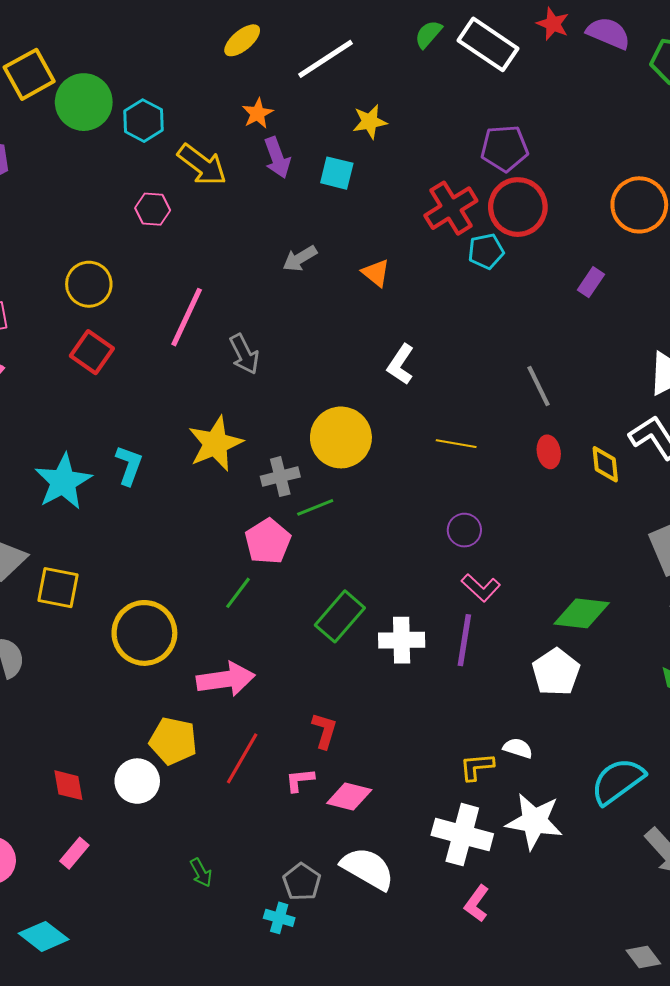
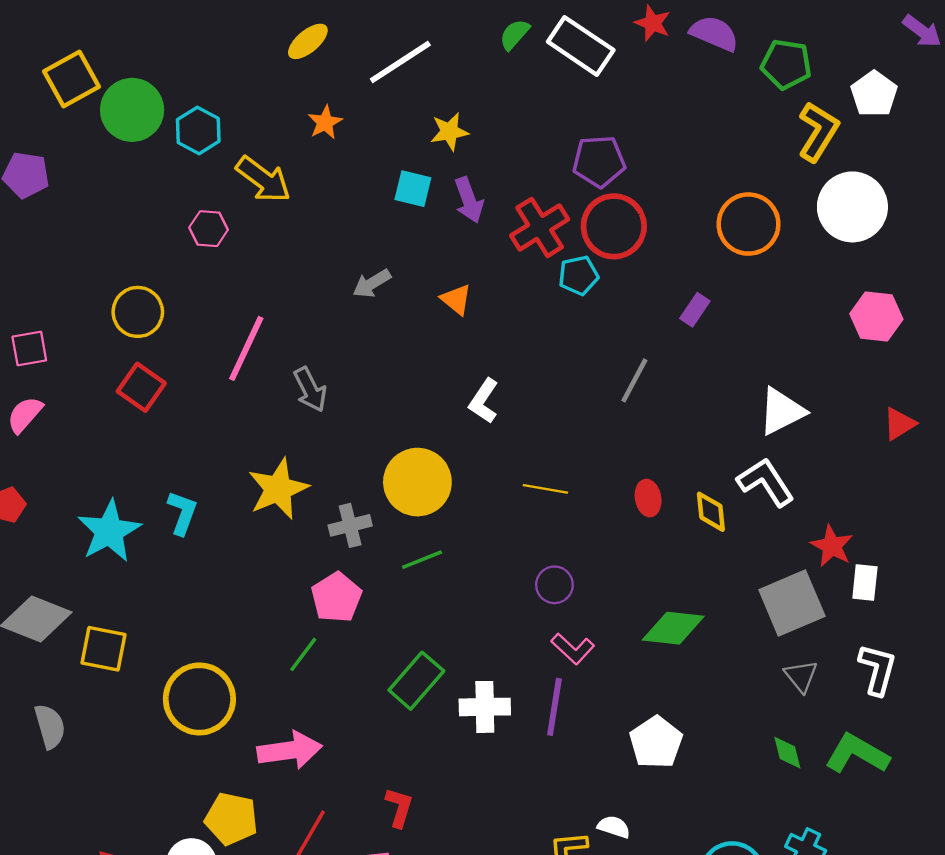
purple arrow: (277, 158) -> (469, 200), moved
gray line: (538, 386) -> (634, 380), moved, turned 54
green line: (315, 507) -> (422, 560), moved
green diamond: (582, 613) -> (673, 628), moved

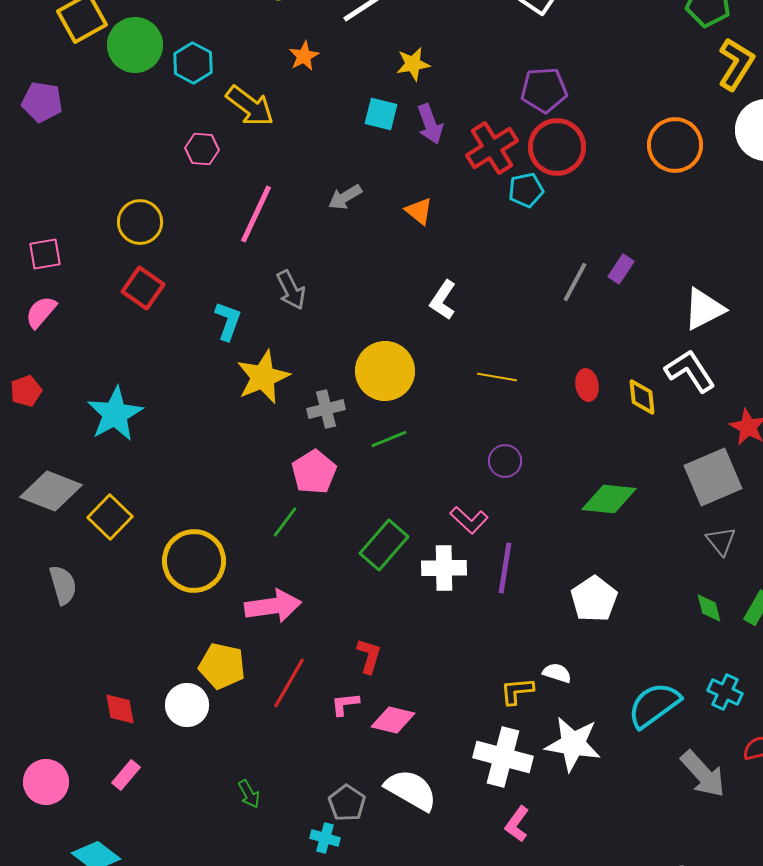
purple rectangle: (695, 310) -> (621, 269), moved
pink line: (246, 348) -> (256, 214), moved
cyan L-shape: (182, 513) -> (228, 321), moved
yellow square: (104, 649) -> (110, 517), turned 33
pink L-shape: (573, 649) -> (469, 520), moved

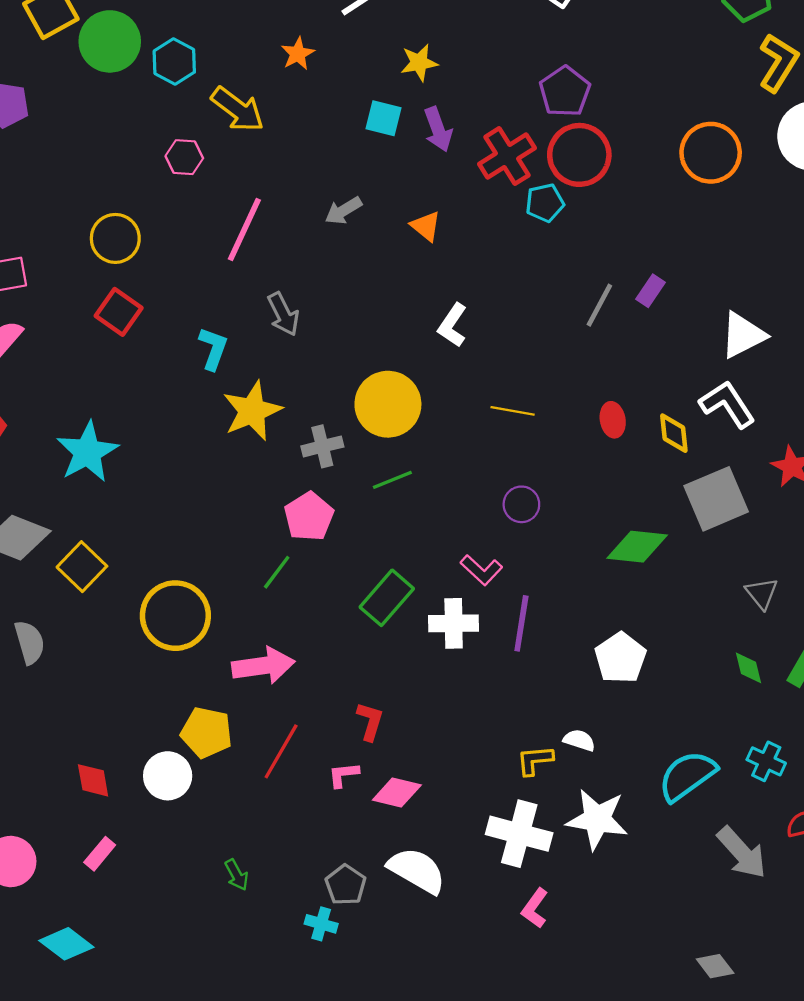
purple pentagon: (544, 90) -> (565, 92), turned -30
gray square: (713, 477) -> (716, 499), moved

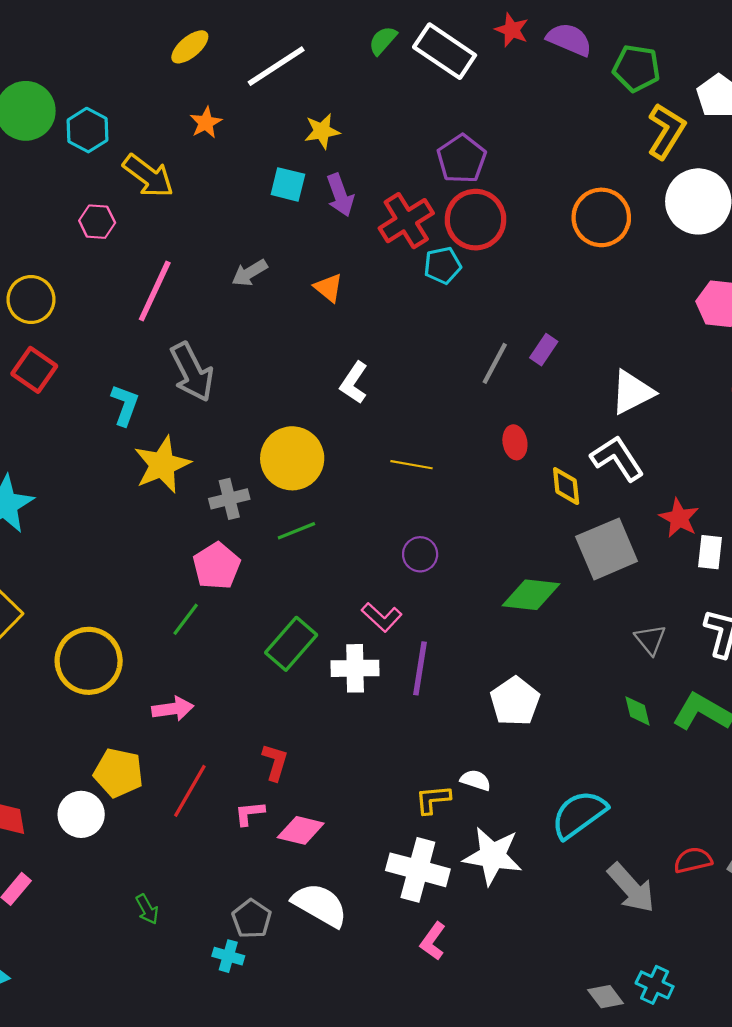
gray arrow: (283, 314) -> (192, 372), size x1.4
red ellipse: (613, 420) -> (515, 442), moved
pink arrow: (263, 666) -> (173, 709), size x0.7
cyan cross: (766, 761) -> (655, 985), moved

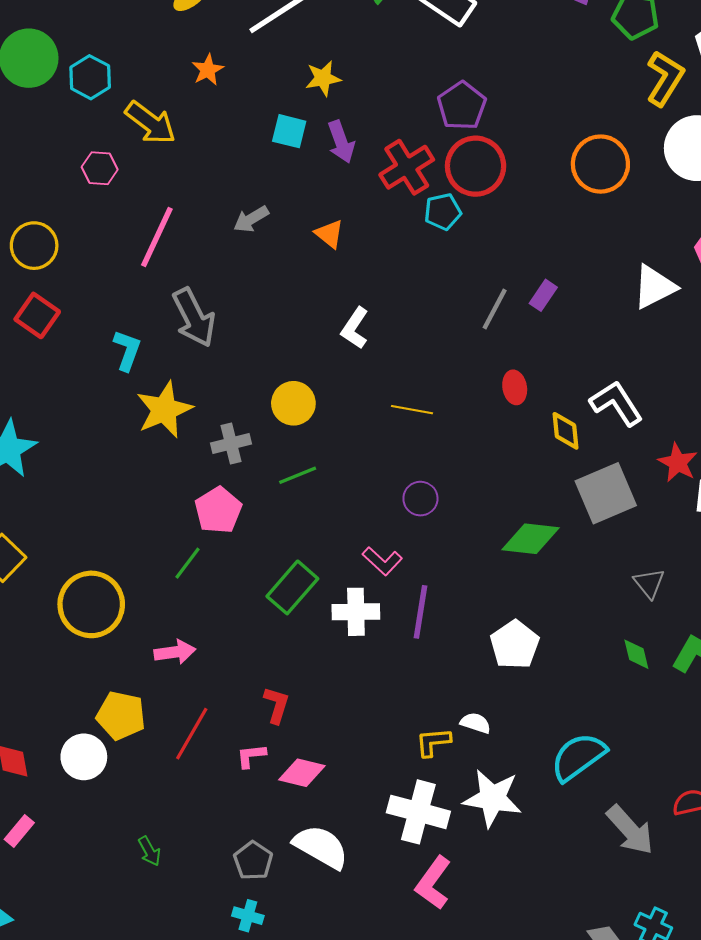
white triangle: (632, 392) -> (654, 287), moved
yellow circle: (292, 458) -> (293, 403), size x0.7
pink L-shape: (433, 941) -> (433, 883), size x1.4
cyan cross: (228, 956) -> (248, 916), moved

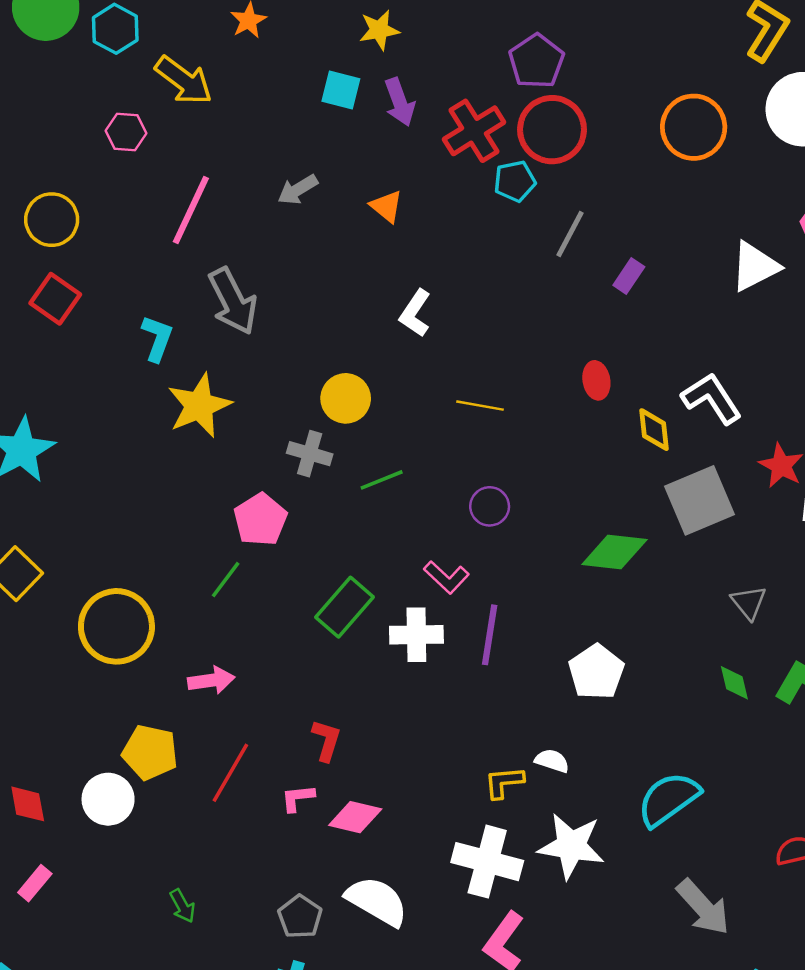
gray line: (495, 309) -> (570, 234), moved
gray cross: (231, 444) -> (310, 454), moved, turned 30
green line: (298, 475) -> (382, 480), moved
gray arrow: (630, 830) -> (703, 907), moved

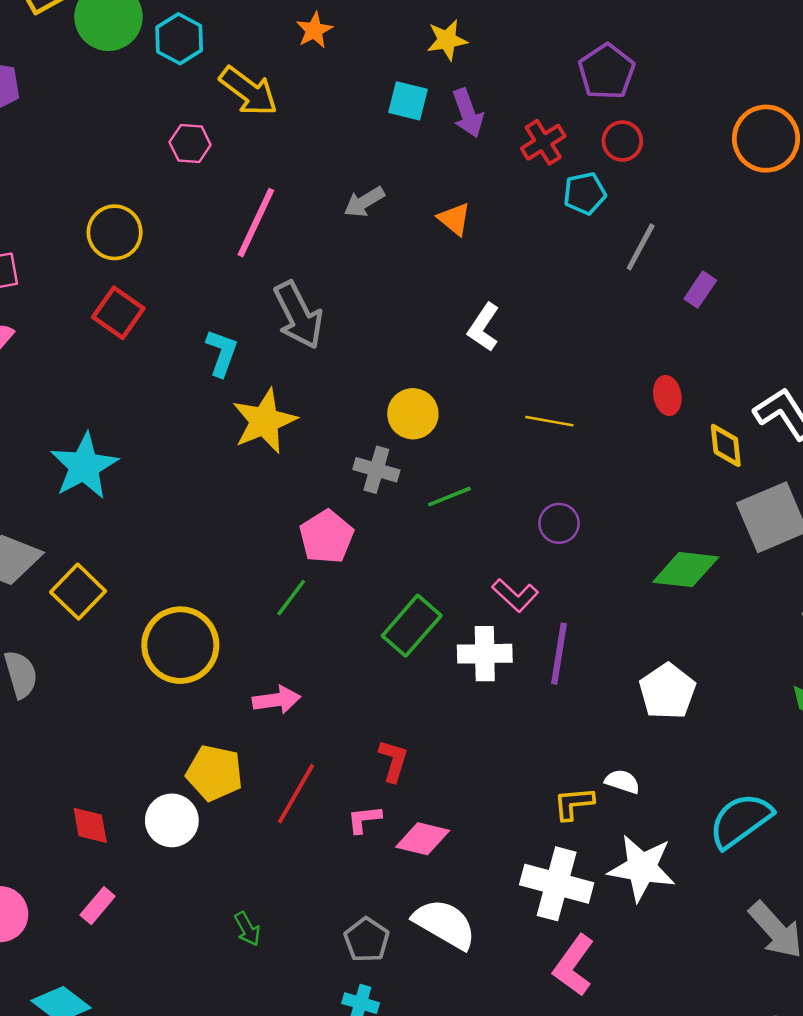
red circle: (552, 130) -> (622, 141), size x0.6
red cross: (474, 131) -> (543, 142), size x0.7

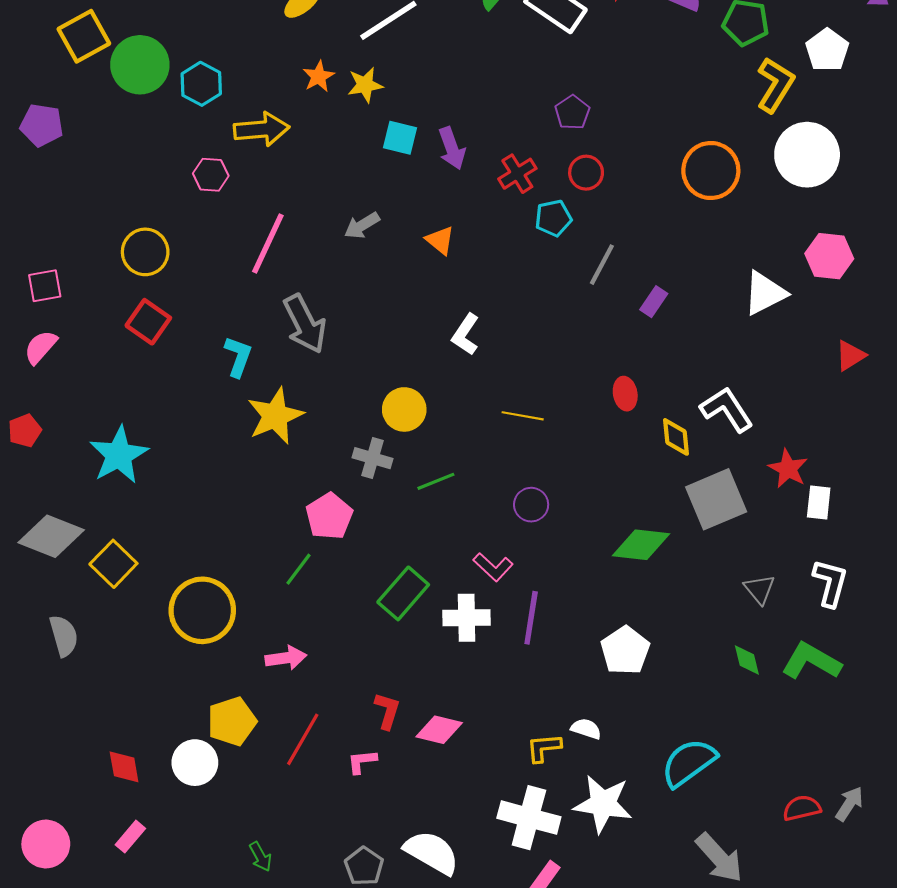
yellow star: (447, 40) -> (365, 85), moved
purple pentagon: (607, 72) -> (572, 112), size x0.7
yellow arrow: (249, 91) -> (261, 129), turned -42
yellow pentagon: (214, 773) -> (232, 721), turned -30
pink diamond: (423, 839) -> (439, 730), moved

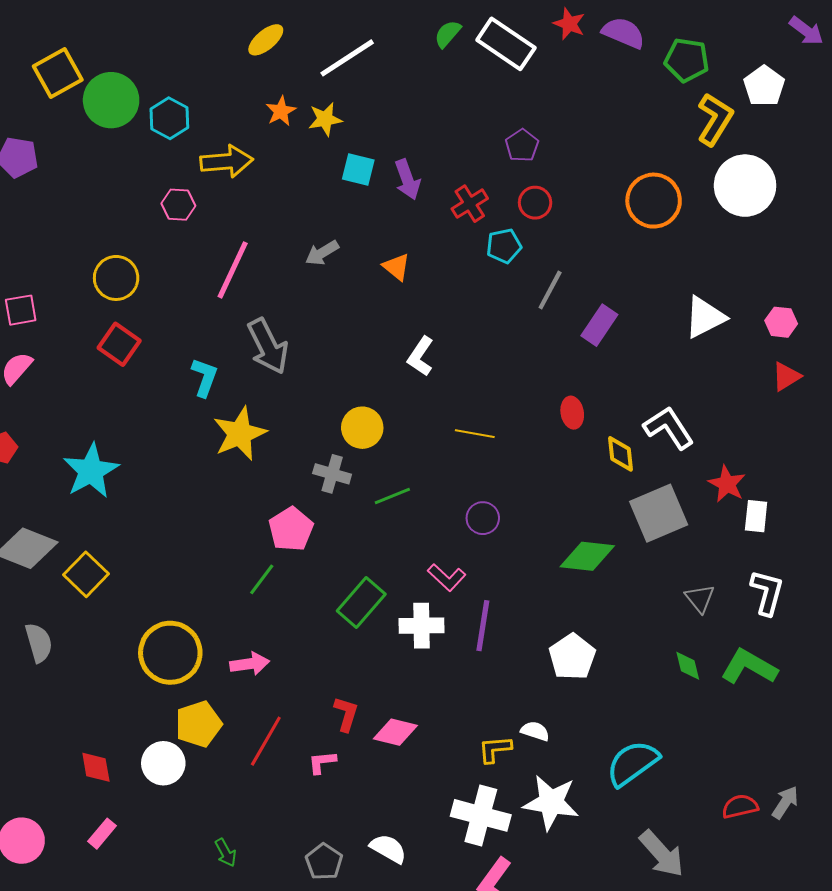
pink hexagon: (829, 256) -> (781, 322), moved, size x0.7
purple rectangle: (654, 302) -> (599, 325), size x1.4
yellow circle: (202, 610) -> (170, 653), moved
white semicircle: (432, 852) -> (388, 849), size x0.7

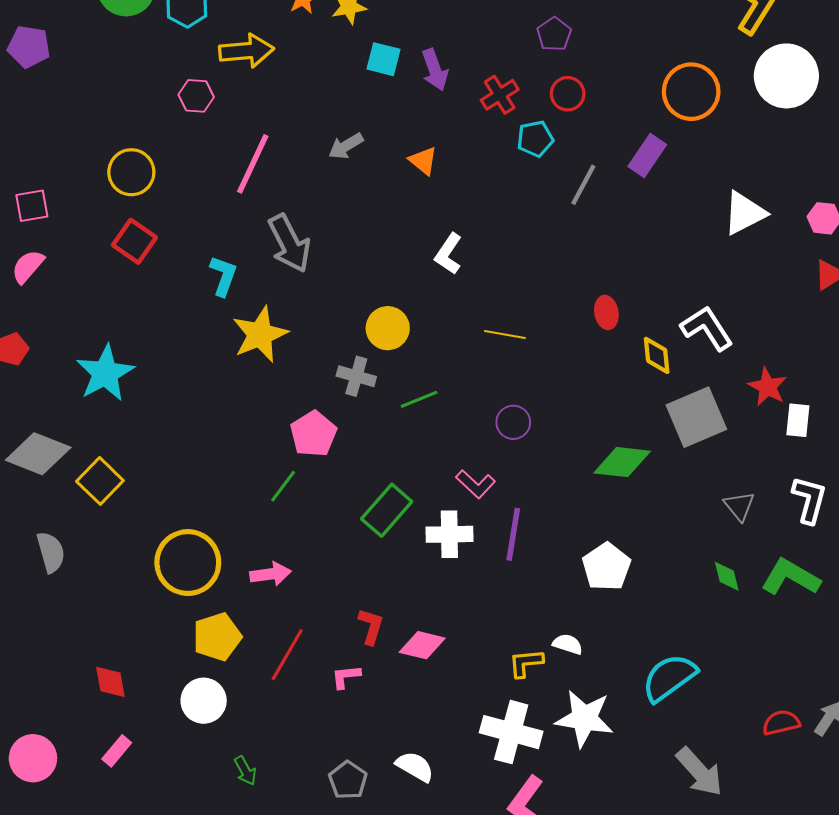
purple rectangle: (599, 325) -> (647, 155), moved
white circle: (163, 763) -> (204, 701), moved

